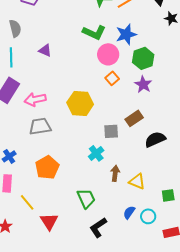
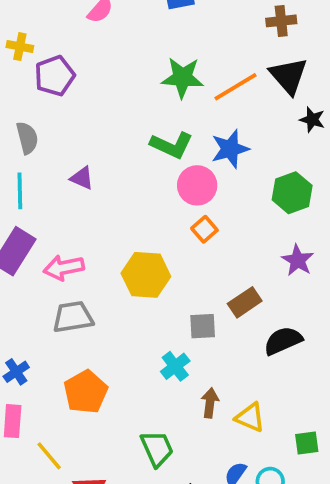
green hexagon: (143, 58) -> (292, 193), moved
purple star: (143, 84) -> (298, 260), moved

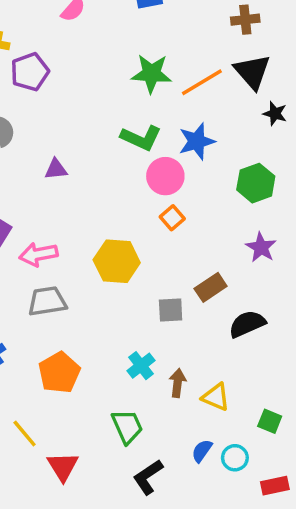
purple triangle: (82, 178) -> (56, 169), turned -30
cyan cross: (175, 366) -> (141, 366), moved
green square: (307, 443) -> (270, 421), turned 30

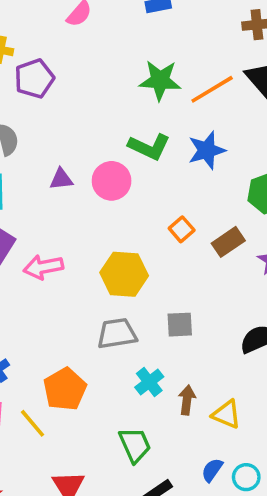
pink circle: (165, 176) -> (112, 181), moved
brown rectangle: (211, 287) -> (228, 242), moved
gray trapezoid: (47, 301) -> (117, 333), moved
yellow line: (25, 433) -> (33, 423), moved

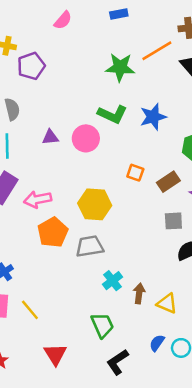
orange line: (212, 89) -> (157, 51), moved
orange square: (182, 229) -> (135, 173), turned -30
gray square: (180, 325) -> (173, 221), moved
orange pentagon: (65, 389) -> (53, 232), moved

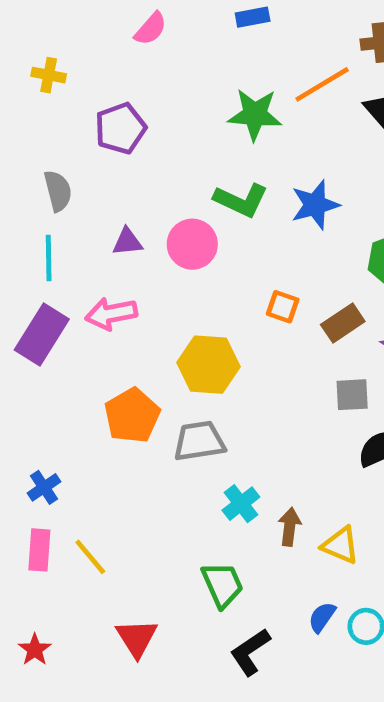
purple pentagon: (31, 66) -> (120, 128), moved
pink arrow: (38, 199) -> (111, 314), moved

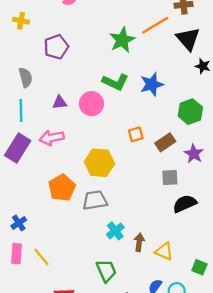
green star: (255, 114) -> (122, 40), turned -30
orange square: (283, 307) -> (136, 134), turned -35

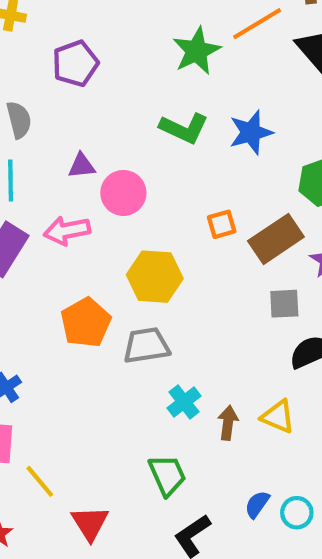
pink circle: (91, 104) -> (123, 193), moved
brown rectangle: (165, 142) -> (276, 239), size x1.4
yellow triangle: (164, 251) -> (278, 417), moved
yellow line: (41, 257) -> (40, 481), moved

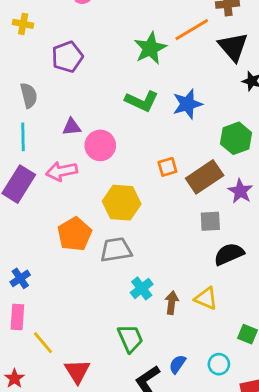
blue semicircle: (257, 504) -> (177, 364), moved

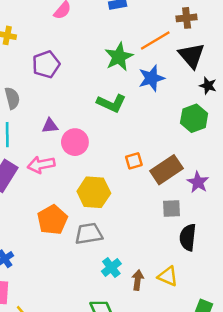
blue star: (187, 104) -> (151, 78), moved
green hexagon: (236, 138) -> (194, 118), moved
black semicircle: (229, 254) -> (188, 237), turned -60

